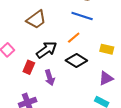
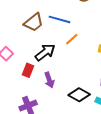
blue line: (82, 16) -> (60, 19), moved
black diamond: (76, 61) -> (79, 95), moved

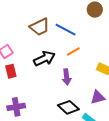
red rectangle: (28, 70) -> (11, 71), moved, turned -48
purple arrow: (49, 80) -> (67, 77), moved

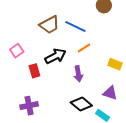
red rectangle: (11, 71) -> (34, 71), moved
purple triangle: (98, 97) -> (110, 93), turned 35

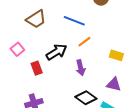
brown trapezoid: (49, 25) -> (36, 19), moved

